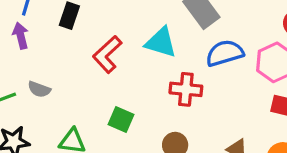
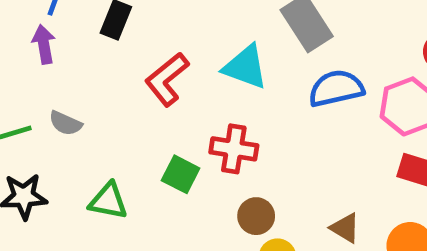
red cross: (186, 89) -> (234, 149), moved

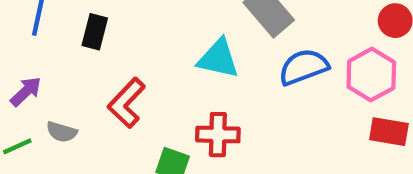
purple arrow: (44, 44) -> (26, 91), moved, turned 64
red L-shape: (167, 79) -> (126, 103), moved

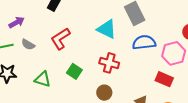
red rectangle: (389, 132) -> (164, 79), moved
red cross: (218, 135) -> (109, 63), moved

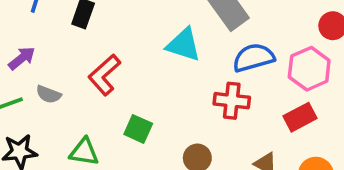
red cross: (109, 63) -> (232, 101), moved
red rectangle: (164, 79) -> (300, 117), turned -42

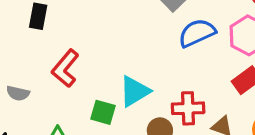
cyan triangle: (184, 45) -> (135, 91), moved, turned -40
red cross: (232, 101) -> (188, 108), moved

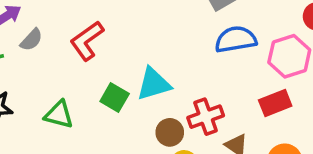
gray semicircle: (18, 93) -> (31, 40), moved, turned -75
red cross: (188, 108) -> (206, 117), turned -32

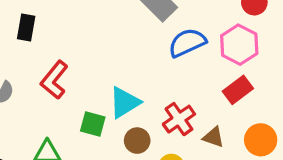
brown circle: (170, 132) -> (137, 141), moved

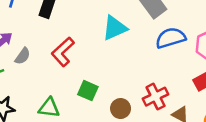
cyan triangle: (125, 102) -> (115, 28), moved

